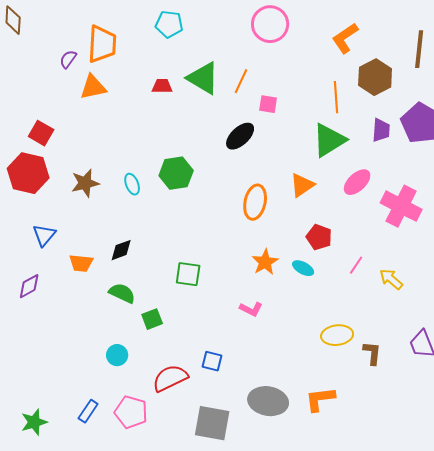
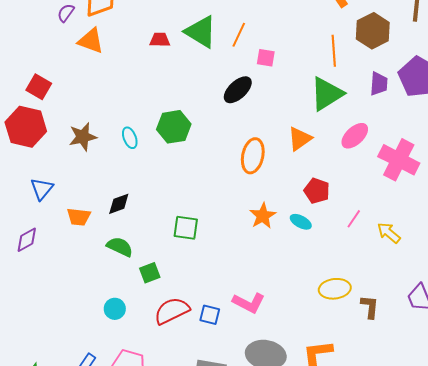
orange triangle: (93, 87) -> (91, 41), turned 32
pink L-shape: (251, 309) -> (249, 303), moved, size x1.4
red semicircle: (170, 378) -> (172, 311), moved

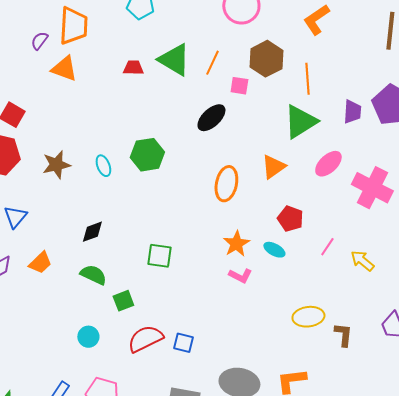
brown hexagon: (373, 31) -> (266, 59), moved
orange trapezoid: (79, 217) -> (40, 263), moved, turned -50
pink L-shape: (249, 303) -> (240, 276), moved, size x0.7

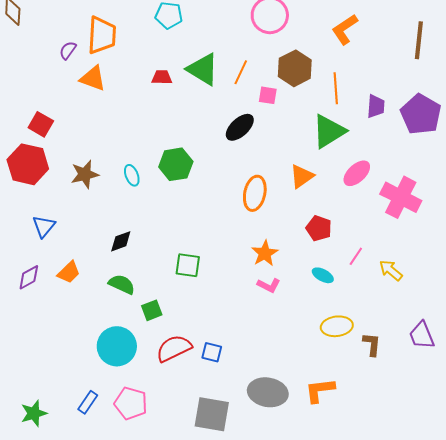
purple trapezoid: (352, 112) -> (376, 106), moved
cyan ellipse: (274, 250) -> (323, 275), moved
cyan circle: (88, 337) -> (117, 346), size x1.8

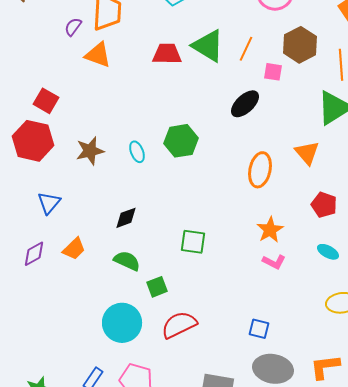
red trapezoid: (162, 77) -> (167, 54), size x1.4
orange triangle: (302, 176) -> (307, 153), turned -36
blue square: (212, 352) -> (259, 329), moved

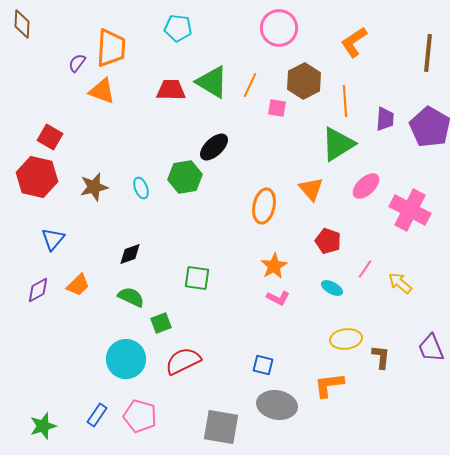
black ellipse: (245, 104) -> (214, 147), moved
orange L-shape: (325, 367) -> (329, 385), moved

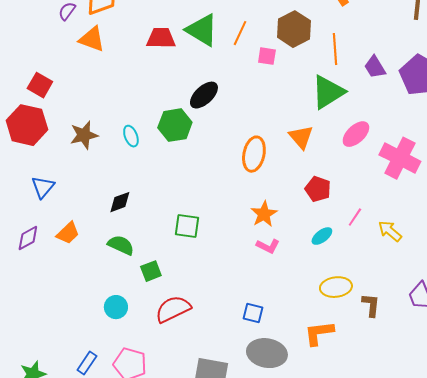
purple trapezoid: (385, 119) -> (375, 67), turned 145
cyan ellipse: (332, 288) -> (322, 236), turned -65
cyan circle: (126, 359) -> (116, 307), size x0.6

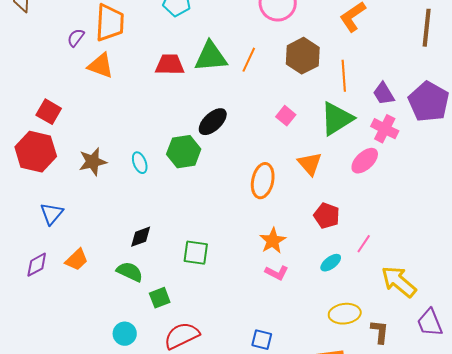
green triangle: (202, 30) -> (211, 57), turned -36
pink square: (267, 56) -> (286, 116), moved, turned 30
pink cross: (400, 158) -> (385, 129), moved, size x0.7
black diamond: (120, 202) -> (141, 237), moved
yellow arrow: (390, 231) -> (399, 282), moved, size x1.5

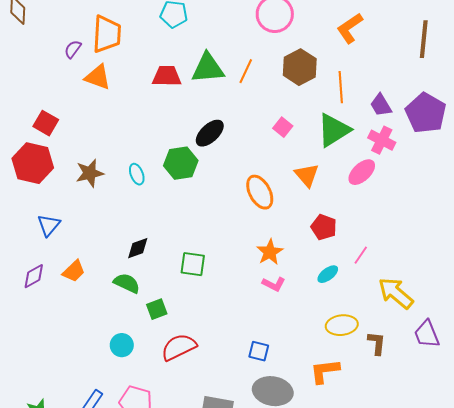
orange ellipse: (263, 181) -> (260, 192), turned -40

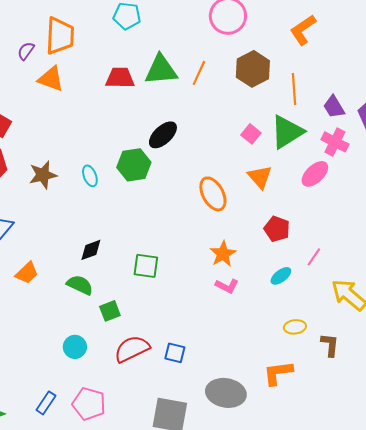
pink square: (283, 127) -> (251, 134), moved
yellow ellipse: (342, 325) -> (295, 327), size x0.7
blue square: (259, 351) -> (175, 353), moved

